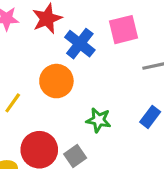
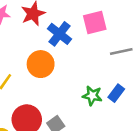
green star: (99, 120) -> (92, 96), moved

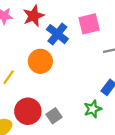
green star: (92, 96) -> (93, 109), moved, turned -30

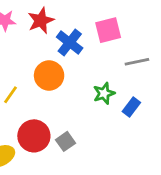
green star: (93, 109) -> (104, 93), moved

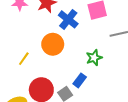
blue rectangle: (131, 107) -> (80, 80), moved

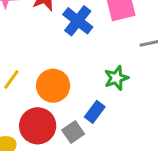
orange circle: (53, 44) -> (53, 86), moved

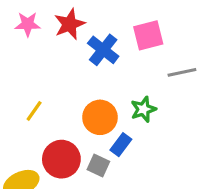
orange circle: (53, 86) -> (100, 117), moved
gray square: (73, 132) -> (98, 166), turned -30

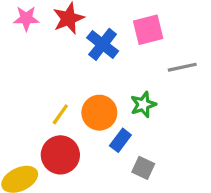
yellow line: (34, 111) -> (60, 114), moved
gray square: (98, 166) -> (143, 168), moved

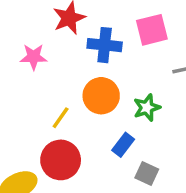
pink star: (26, 18) -> (34, 57), moved
blue cross: (103, 44) -> (105, 45), turned -32
orange circle: (99, 113) -> (101, 96), moved

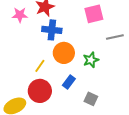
blue cross: (105, 45) -> (52, 30), moved
pink star: (34, 57) -> (20, 15), moved
blue rectangle: (123, 145) -> (69, 82), moved

